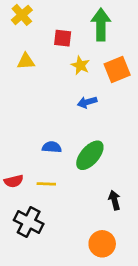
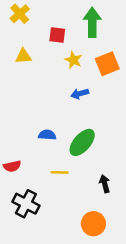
yellow line: (46, 184) -> (60, 172), moved

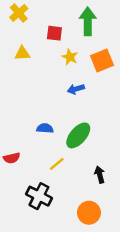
yellow line: (60, 172) -> (57, 164), turned -42
black cross: (26, 204) -> (39, 196), moved

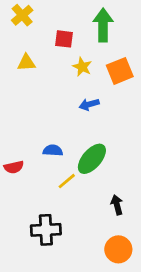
red semicircle: (12, 158) -> (14, 167), moved
yellow line: (57, 164) -> (67, 181), moved
black cross: (39, 196) -> (46, 230), turned -30
orange circle: (89, 213) -> (118, 249), moved

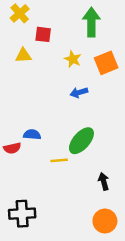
red square: (64, 39) -> (43, 34), moved
blue semicircle: (53, 150) -> (32, 135), moved
yellow line: (67, 181) -> (59, 160), turned 35
black cross: (46, 230) -> (22, 214), moved

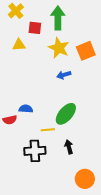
green arrow: (91, 22) -> (58, 18), moved
yellow star: (73, 59) -> (59, 48), size x1.5
black arrow: (104, 181) -> (69, 147), moved
black cross: (22, 214) -> (35, 151), moved

